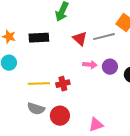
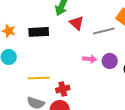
red triangle: (80, 39) -> (77, 23), moved
red cross: (63, 84) -> (63, 89), moved

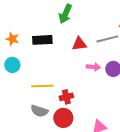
red triangle: (77, 23) -> (79, 44), moved, turned -49

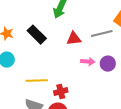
black rectangle: (42, 40) -> (37, 35), turned 48

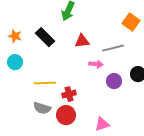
gray line: (102, 34) -> (113, 48), moved
purple circle: (108, 64) -> (114, 81), moved

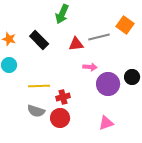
gray line: (113, 48) -> (99, 37), moved
purple circle: (114, 81) -> (108, 84), size x1.5
pink triangle: (102, 124) -> (106, 123), moved

